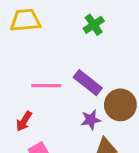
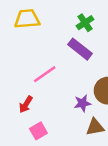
purple rectangle: (88, 83) -> (80, 49), moved
pink line: (46, 86) -> (45, 74), turned -35

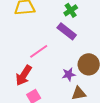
red arrow: (26, 104) -> (24, 75), size x1.5

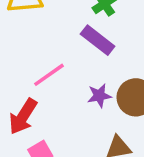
purple star: (69, 74) -> (99, 96), moved

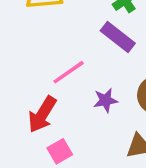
purple star: (99, 96) -> (106, 100), moved

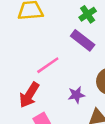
purple star: (106, 100) -> (76, 95), moved

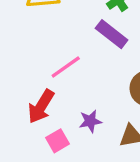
purple star: (76, 95) -> (90, 121), moved

